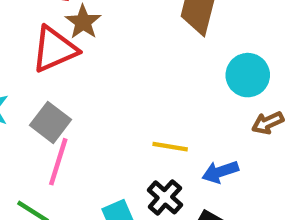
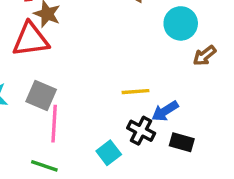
red triangle: (54, 49) -> (31, 40), turned 30
blue arrow: (220, 172) -> (165, 111), moved

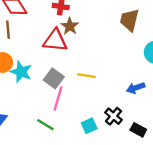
yellow line: (136, 92) -> (86, 76), moved
blue arrow: (165, 111) -> (136, 88), moved

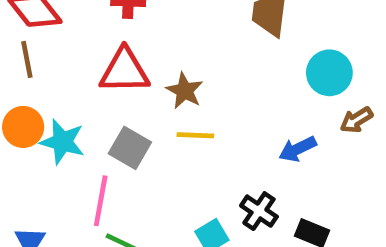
brown star: (70, 26) -> (185, 91), moved
pink line: (58, 99) -> (101, 201), moved

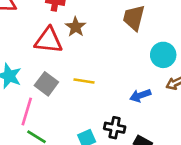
brown star: (185, 91) -> (76, 27), moved
black cross: (259, 211) -> (115, 128), turned -30

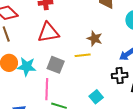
brown star: (76, 27) -> (95, 38), moved
black cross: (115, 128) -> (120, 76), moved

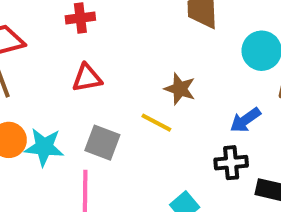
red triangle: (48, 32) -> (87, 78), size x0.7
yellow line: (83, 55) -> (156, 123), turned 35

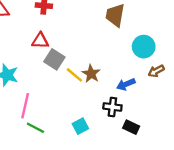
brown star: (180, 89) -> (91, 74), moved
gray square: (102, 143) -> (54, 59), moved

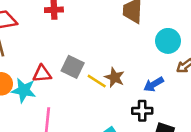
red triangle: (40, 41) -> (42, 74), moved

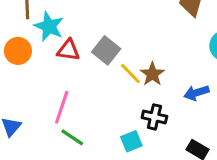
cyan star: (24, 90) -> (49, 26), moved
black cross: (142, 111) -> (154, 117), moved

